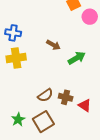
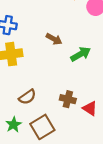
brown semicircle: (45, 95) -> (27, 97), moved

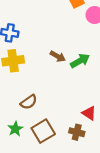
brown arrow: (54, 39) -> (58, 56), moved
brown cross: (68, 99) -> (77, 132), moved

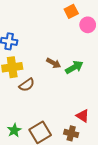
brown semicircle: (29, 102) -> (27, 85), moved

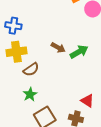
green star: (14, 130) -> (30, 94), moved

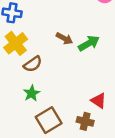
yellow cross: (16, 52) -> (16, 43), turned -30

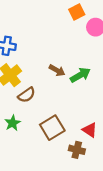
green star: (32, 93) -> (13, 123), moved
brown square: (49, 120) -> (52, 128), moved

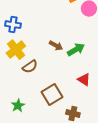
green star: (13, 123) -> (18, 106), moved
red triangle: (90, 130) -> (84, 80), moved

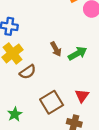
brown arrow: (56, 46) -> (56, 49), turned 32
red triangle: (84, 80) -> (82, 96), moved, turned 32

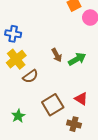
red triangle: (82, 96) -> (81, 99), turned -32

